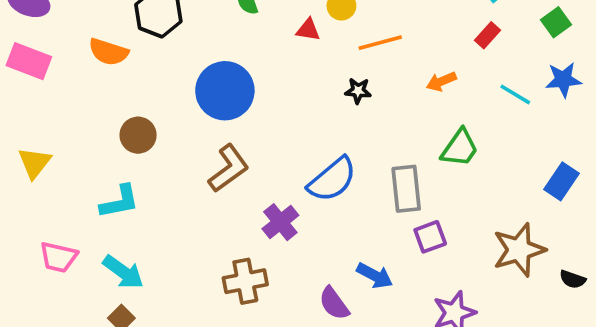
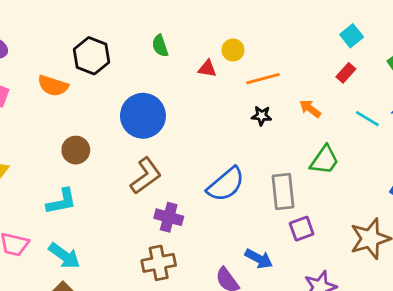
orange arrow: (441, 81) -> (310, 109), turned 60
black star: (358, 91) -> (262, 116), moved
purple cross: (280, 222) -> (169, 217), moved, turned -36

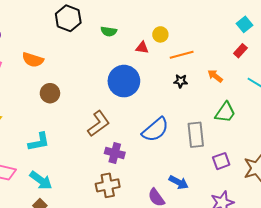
green semicircle: (160, 46) -> (109, 31), turned -63
black hexagon: (92, 56) -> (68, 18), moved
blue circle: (143, 116) -> (124, 81), moved
brown circle: (76, 150) -> (50, 93), moved
purple square: (302, 229) -> (221, 161), moved

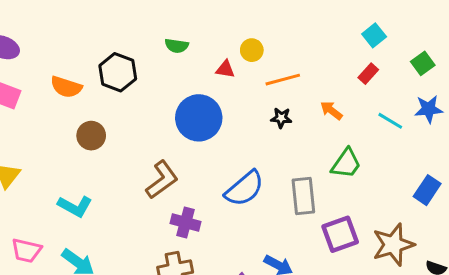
black hexagon: (68, 18) -> (118, 72), moved
cyan L-shape: (39, 142) -> (75, 206), turned 40
purple square: (221, 161) -> (340, 234), size x1.4

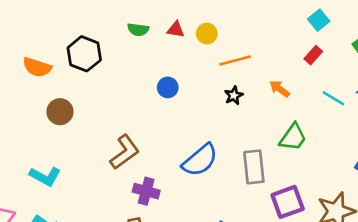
red triangle: (225, 69) -> (176, 30), moved
blue circle: (199, 118) -> (168, 87), moved, size x0.5
black star: (281, 118) -> (234, 96), turned -30

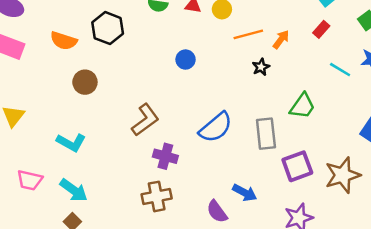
orange arrow: (280, 89) -> (281, 39), moved, turned 90
black star: (234, 96) -> (261, 67), moved

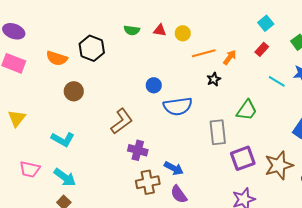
blue circle: (186, 60) -> (154, 85), moved
blue semicircle: (216, 127) -> (178, 106), moved, turned 32
blue arrow: (245, 193) -> (174, 168), moved
brown cross: (157, 196) -> (148, 182), moved

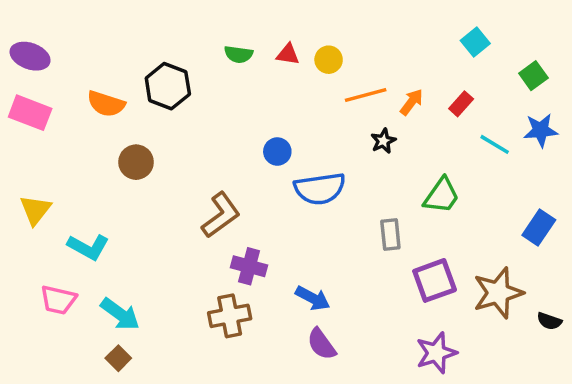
red rectangle: (262, 49) -> (461, 104), moved
gray rectangle: (218, 132) -> (390, 235), size x0.7
cyan L-shape: (63, 139) -> (88, 247), moved
brown cross: (148, 182) -> (230, 316), moved

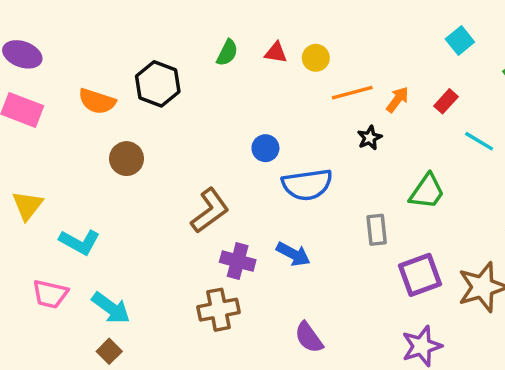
green semicircle: (238, 54) -> (227, 53), turned -72
blue arrow: (313, 298) -> (293, 254), moved

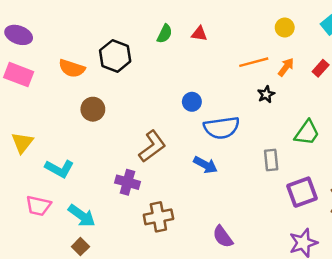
yellow circle: (316, 58) -> (285, 28), moved
blue arrow: (293, 254) -> (205, 165), moved
purple cross: (238, 261) -> (128, 182), moved

